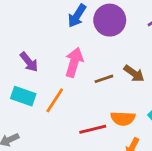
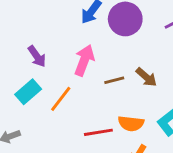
cyan rectangle: (23, 96) -> (28, 92), turned -65

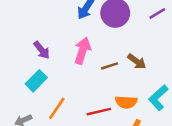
orange line: (61, 99) -> (57, 108), moved

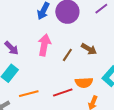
brown line: (109, 66) -> (67, 55), turned -32
orange line: (57, 108) -> (29, 94), turned 48

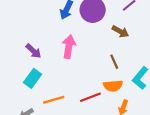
brown arrow: (89, 49) -> (120, 31), moved
brown line: (67, 55) -> (114, 62), moved, turned -56

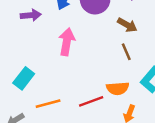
purple arrow: (33, 51) -> (31, 15), moved, turned -49
brown line: (114, 62) -> (126, 52), moved

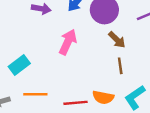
brown arrow: (127, 25) -> (117, 40), moved

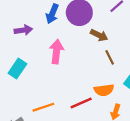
cyan rectangle: (19, 65) -> (17, 69), moved

